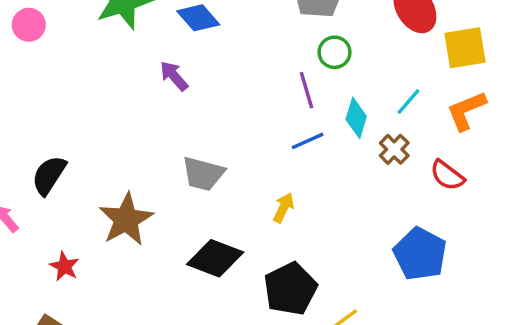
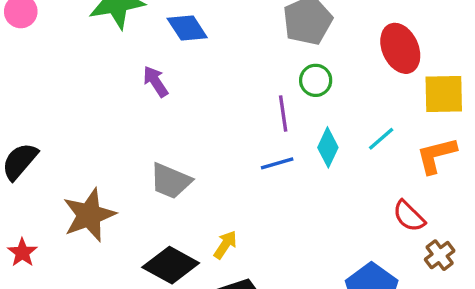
brown cross: (394, 149) -> (440, 255), moved
yellow arrow: (284, 208) -> (225, 245), moved

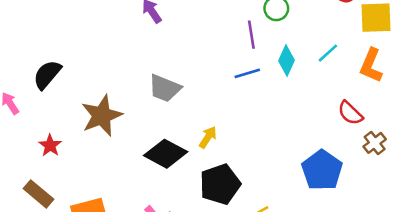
orange L-shape: (436, 155) -> (371, 65), turned -52

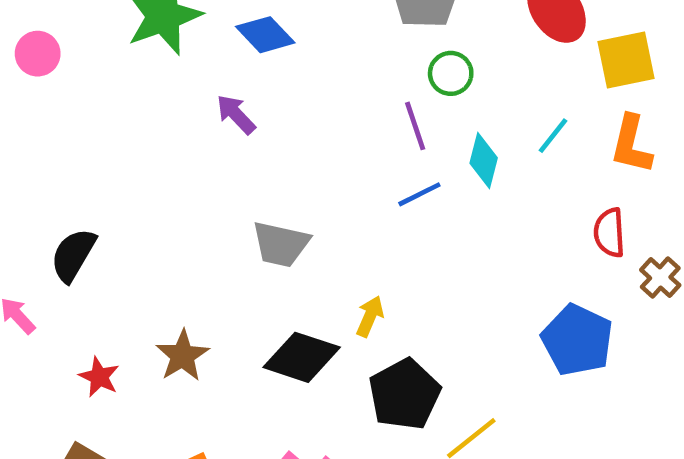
red semicircle: (350, 113) -> (609, 233), turned 52
brown star: (102, 116) -> (182, 356), moved, size x0.7

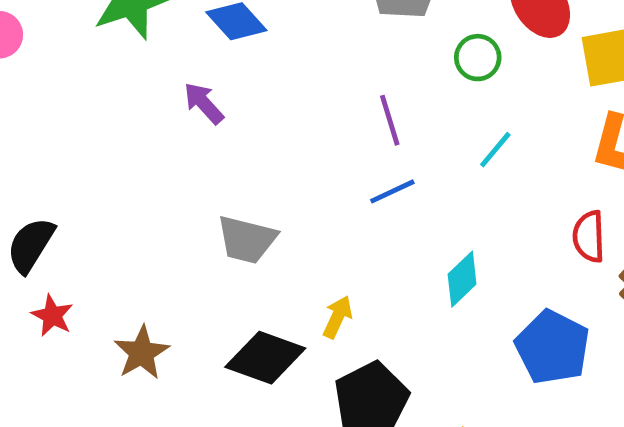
green circle: (451, 73) -> (478, 58), moved
cyan line: (553, 136) -> (495, 150), moved
cyan diamond: (484, 161) -> (462, 279), moved, turned 30
red star: (99, 377) -> (52, 316), moved

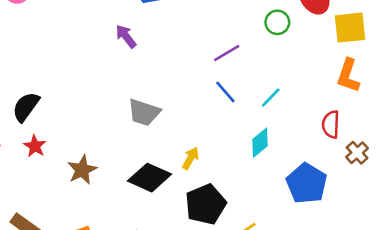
purple line: (390, 120) -> (227, 53), turned 72
cyan line: (495, 150) -> (271, 98), moved
blue line: (392, 191) -> (225, 92), turned 70

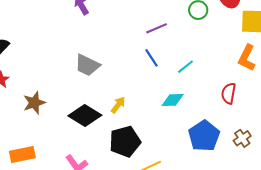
cyan diamond: (260, 143) -> (173, 100), turned 30
brown cross: (357, 153) -> (242, 138), moved

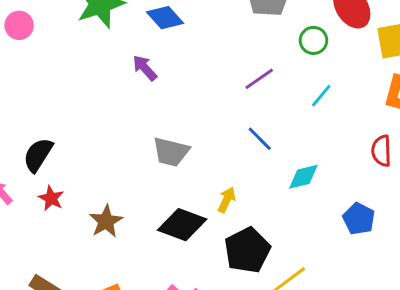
blue line: (151, 58) -> (260, 139), moved
cyan line: (185, 67) -> (321, 96), moved
blue pentagon: (204, 136) -> (359, 219), size x0.7

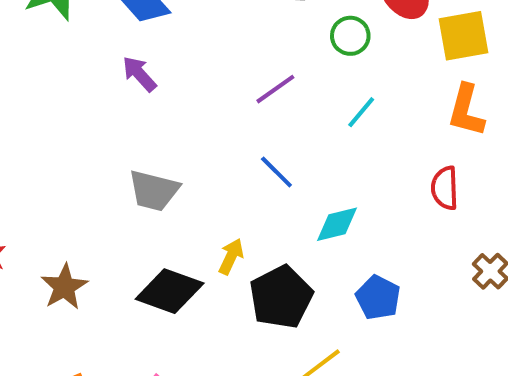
purple arrow: (145, 68) -> (139, 74), moved
blue pentagon: (359, 219) -> (378, 298), moved
black pentagon: (247, 250) -> (281, 297), moved

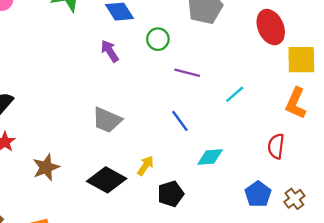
green circle: (350, 36) -> (158, 39), moved
purple line: (275, 89) -> (187, 73), turned 40
black pentagon: (281, 297) -> (171, 194), size x0.7
blue pentagon: (378, 298) -> (258, 194), moved

